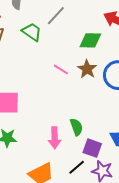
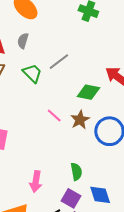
green semicircle: (76, 127) -> (76, 172), moved

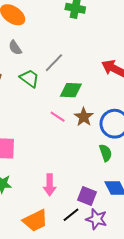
gray semicircle: (23, 41) -> (15, 48), turned -42
green diamond: (88, 92) -> (71, 90), moved
green semicircle: (76, 172) -> (106, 153), moved

